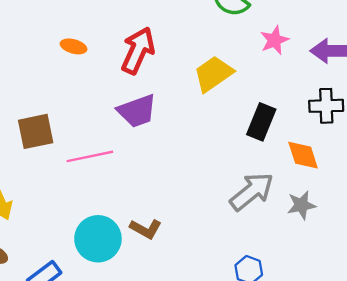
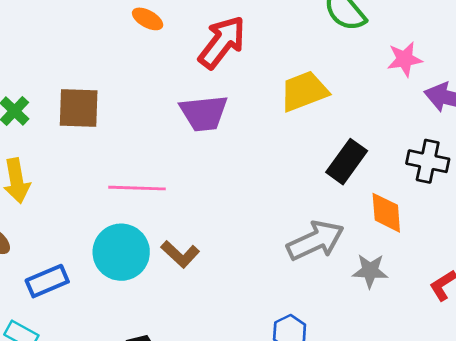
pink star: (274, 40) -> (405, 59), moved
pink line: (90, 156) -> (137, 188), moved

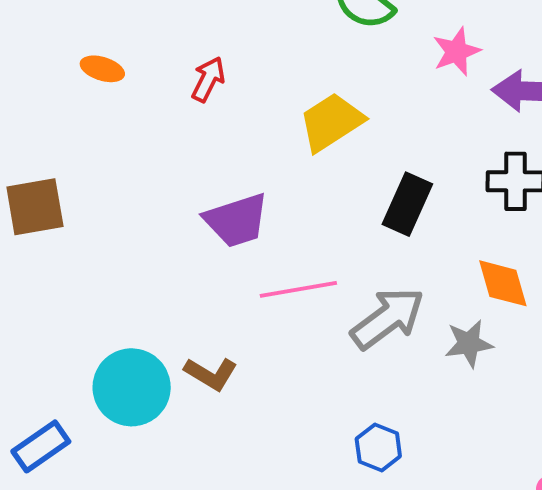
red arrow: (222, 42) -> (208, 79), size x0.6
purple trapezoid: (204, 113) -> (237, 220), moved
pink line: (137, 188) -> (298, 289), moved
orange diamond: (386, 213) -> (503, 283), moved

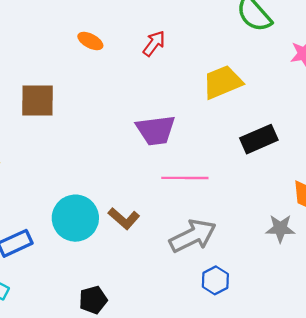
orange ellipse: (102, 69) -> (90, 41), moved
black rectangle: (407, 204) -> (259, 139), turned 32
gray arrow: (388, 318) -> (193, 236), moved

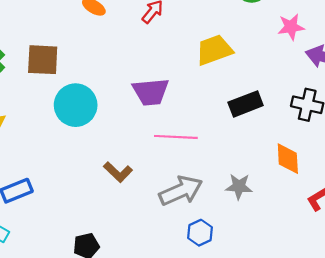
cyan circle: (75, 218) -> (76, 105), moved
gray star: (280, 228) -> (239, 187), moved

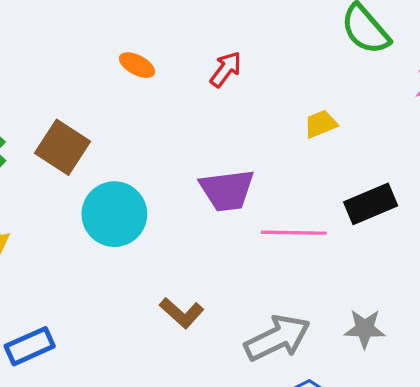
yellow trapezoid: (214, 50) -> (321, 124), size x0.6
brown square: (43, 60) -> (63, 147), turned 32
pink line: (176, 137) -> (294, 233), moved

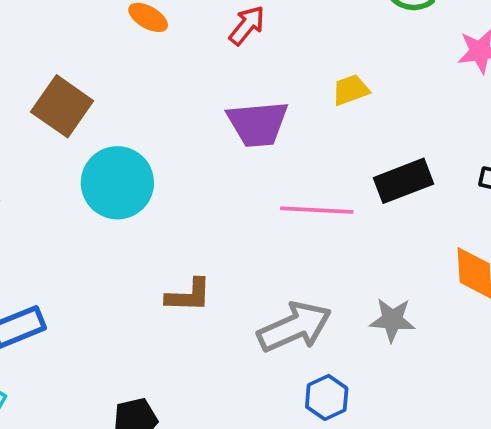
purple trapezoid: (227, 190) -> (258, 124), moved
brown L-shape: (182, 313) -> (189, 295), turned -42

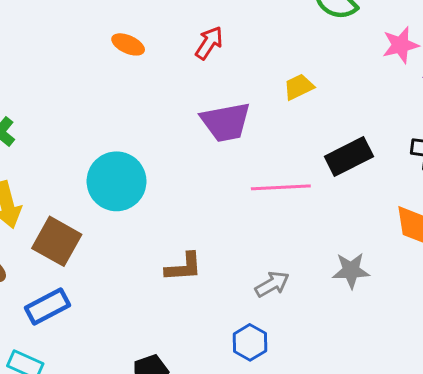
brown square: (62, 106) -> (57, 241), moved
gray arrow: (295, 327) -> (272, 284), size x0.6
blue hexagon: (327, 397) -> (250, 342), moved

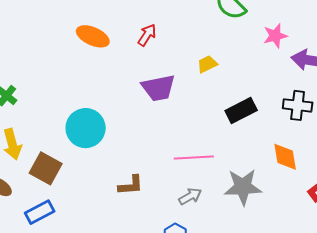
orange ellipse: (128, 44) -> (93, 36), size x1.5
pink line: (281, 187) -> (194, 157), moved
gray star: (351, 270) -> (243, 187), size x1.5

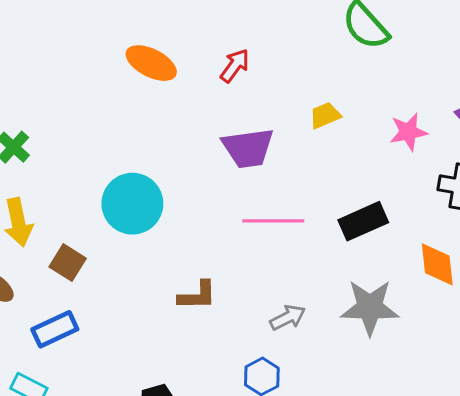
pink star: (275, 36) -> (408, 132), moved
black rectangle: (241, 111) -> (363, 221), moved
pink line: (194, 157) -> (273, 221), moved
brown square: (46, 168) -> (68, 263), size x0.7

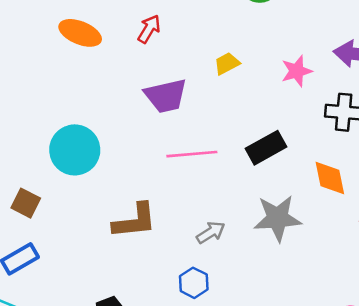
brown L-shape: (197, 296) -> (135, 221), size x1.4

